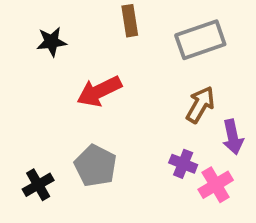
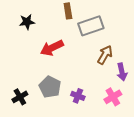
gray rectangle: (200, 40) -> (91, 26), moved
purple cross: (183, 164) -> (78, 96), moved

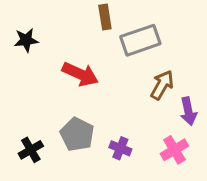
black star: (27, 22) -> (26, 40), moved
red arrow: (52, 48) -> (80, 74), turned -130

